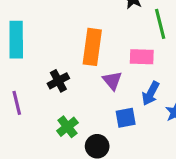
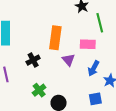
blue square: (126, 118) -> (95, 99), moved

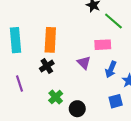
green line: (100, 23) -> (113, 21), turned -30
orange rectangle: (55, 38) -> (50, 40), moved

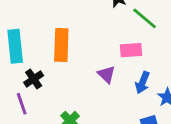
black cross: (47, 66) -> (34, 79), moved

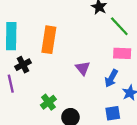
pink rectangle: (131, 50) -> (122, 53), moved

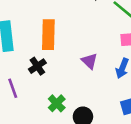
black cross: (23, 65) -> (37, 66), moved

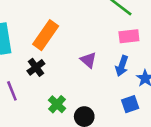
orange rectangle: (48, 35) -> (46, 35), turned 36

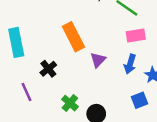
orange rectangle: (46, 35) -> (73, 37), moved, turned -60
purple triangle: (88, 60) -> (98, 60), turned 35

